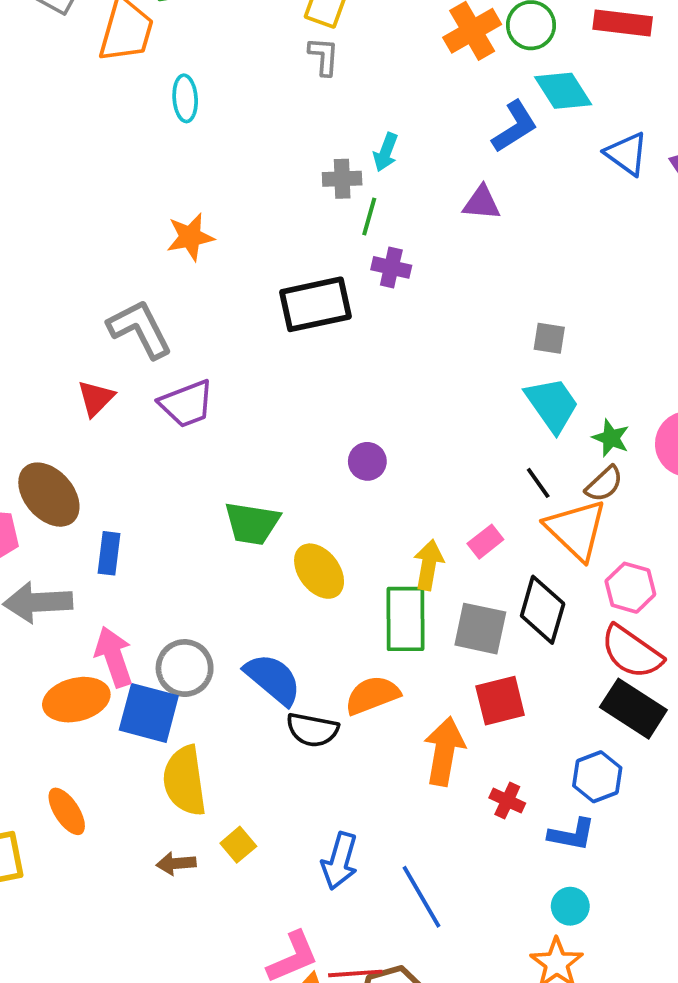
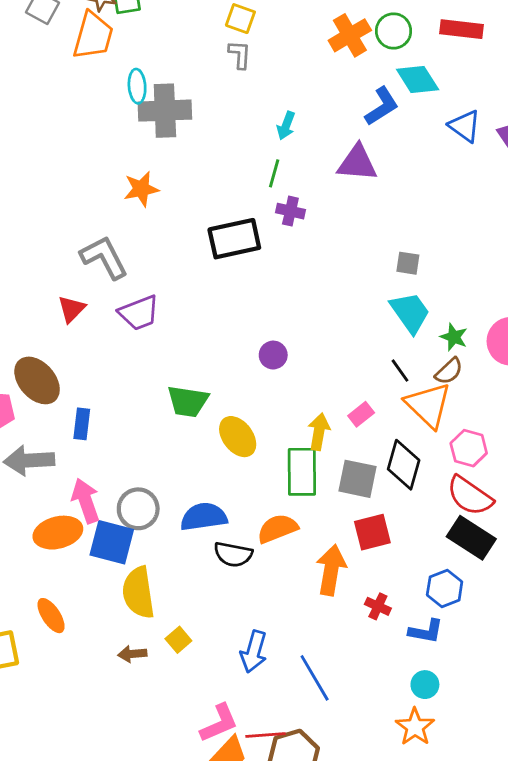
gray cross: (342, 179) -> (165, 111), moved, size x1.8
purple triangle: (482, 203) -> (357, 163), size x1.4
blue semicircle: (273, 679) -> (204, 517), turned -48

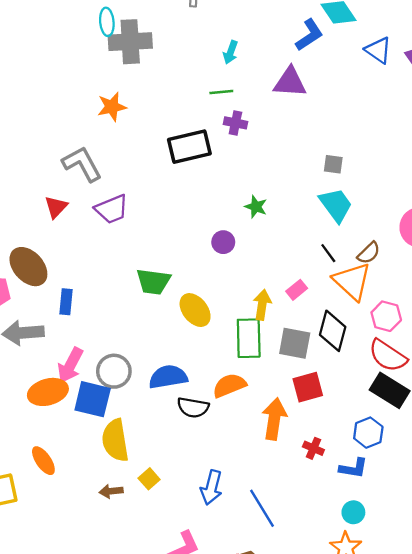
green line: (274, 173) -> (221, 92), turned 70
green star: (454, 337) -> (256, 207), moved
pink arrow: (86, 501) -> (70, 365), turned -132

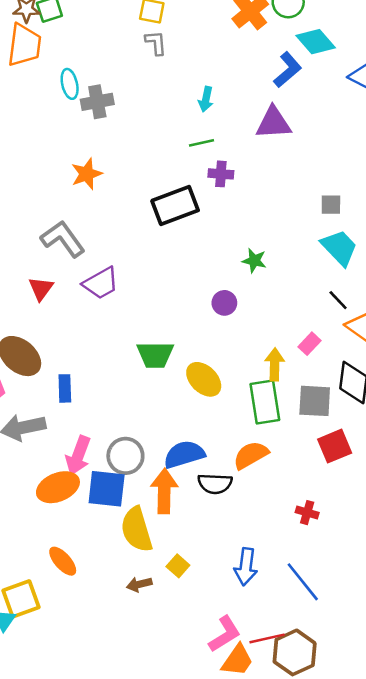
gray cross: (130, 42) -> (97, 102), size x0.7
orange arrow: (274, 419) -> (164, 491), moved
red cross: (313, 448) -> (307, 513), moved

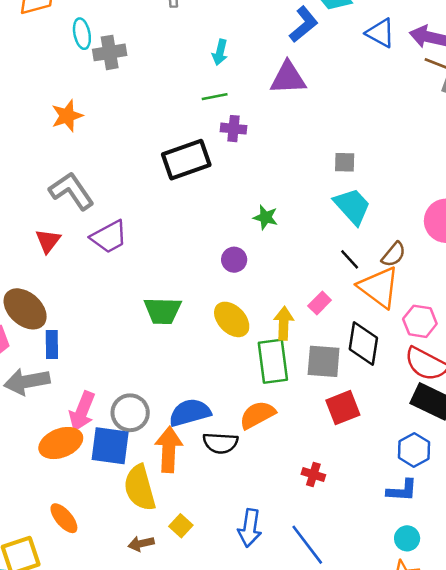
orange star: (87, 174) -> (67, 116), moved
yellow ellipse: (204, 379) -> (232, 319), moved
blue rectangle: (65, 388) -> (52, 345), moved

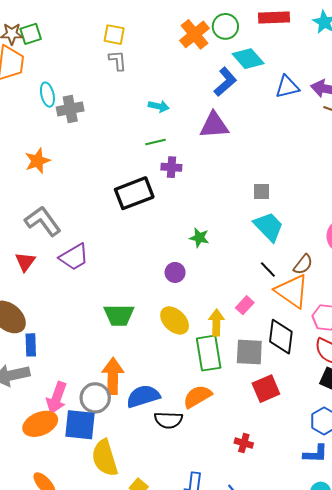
blue triangle: (380, 33) -> (287, 87), turned -40
cyan arrow: (220, 52) -> (159, 106), turned -90
orange arrow: (169, 449) -> (113, 376), moved

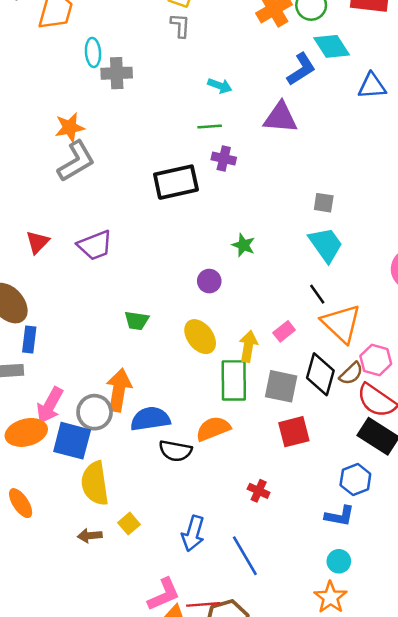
gray L-shape: (43, 221) -> (76, 161), moved, turned 87
brown semicircle: (303, 264) -> (351, 374), moved
green trapezoid: (119, 315) -> (137, 321), size x0.7

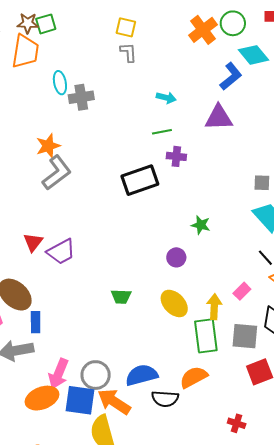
purple trapezoid: (95, 245) -> (61, 252), moved
orange arrow: (119, 390) -> (114, 402), moved, turned -60

